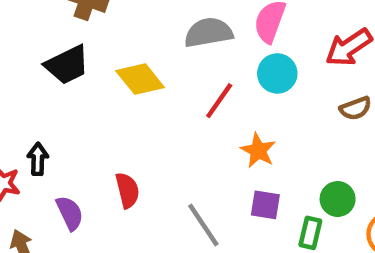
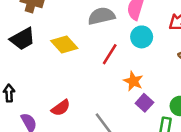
red semicircle: (127, 190) -> (61, 108), turned 72
purple square: (265, 205) -> (144, 103), moved, turned 36

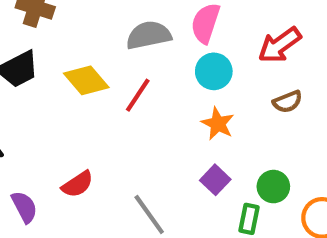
red line: (110, 54) -> (138, 95), moved
orange star: (133, 81) -> (218, 124), moved

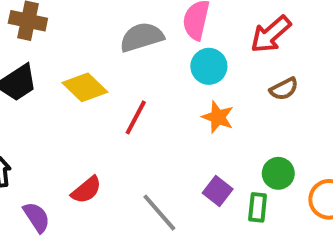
red line: (138, 95) -> (136, 117), moved
purple square: (215, 180) -> (218, 191), moved

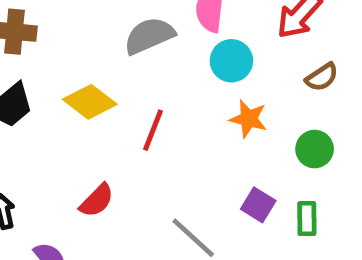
green circle: (278, 173) -> (315, 149), moved
red semicircle: (86, 190) -> (97, 200), moved

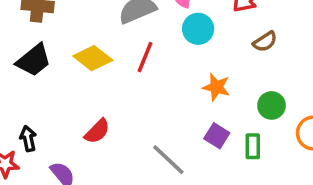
orange star: (249, 119) -> (216, 87), moved
red line: (153, 130) -> (145, 57), moved
green circle: (315, 149) -> (271, 105), moved

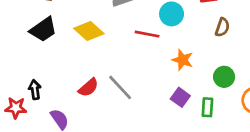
brown semicircle: (265, 42) -> (222, 27), turned -42
red line: (145, 57) -> (147, 34), moved, turned 75
gray line: (168, 160) -> (120, 87), moved

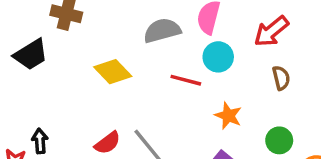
brown semicircle: (222, 27) -> (281, 78), turned -36
black trapezoid: (43, 30) -> (31, 55), moved

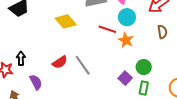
orange star: (228, 116) -> (126, 40), moved
green circle: (279, 140) -> (144, 67), moved

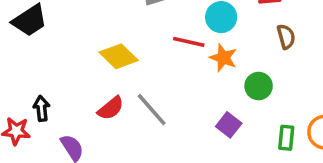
yellow diamond: (66, 21) -> (119, 56), moved
green circle: (144, 67) -> (259, 86), moved
green rectangle: (144, 88) -> (286, 138), moved

